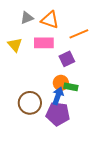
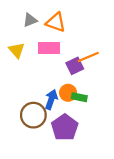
orange line: (79, 34) -> (88, 57), moved
blue arrow: (58, 96) -> (51, 99), moved
purple pentagon: (58, 114) -> (65, 127), turned 30

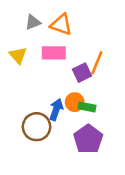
orange line: (88, 57) -> (97, 63), turned -45
purple pentagon: (65, 127) -> (88, 139), moved

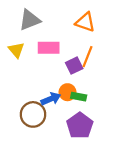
gray triangle: (33, 22) -> (30, 20), size x1.5
orange triangle: (61, 25) -> (85, 22), moved
blue arrow: (56, 109) -> (51, 99), turned 48

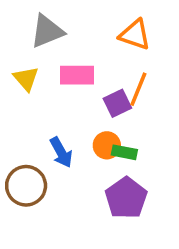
blue arrow: (51, 99) -> (61, 152), moved, turned 84
brown circle: (33, 114) -> (26, 186), moved

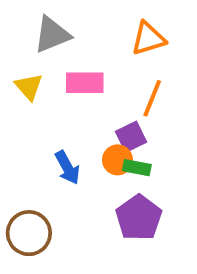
orange triangle: (135, 35) -> (148, 38), turned -36
purple square: (117, 103) -> (131, 137), moved
brown circle: (26, 186) -> (29, 233), moved

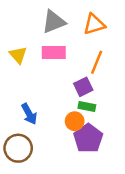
gray triangle: (52, 35) -> (54, 22), moved
orange circle: (118, 160) -> (75, 121), moved
blue arrow: (67, 168) -> (29, 114), moved

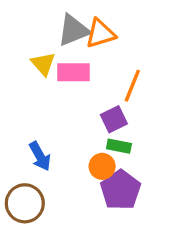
orange triangle: (94, 24) -> (100, 34), moved
yellow triangle: (18, 55) -> (43, 64), moved

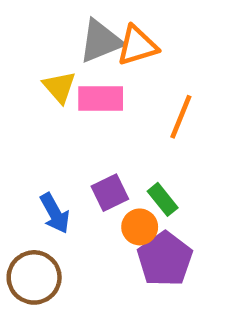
purple square: (114, 119) -> (110, 193), moved
green rectangle: (119, 146) -> (163, 199), turned 40

